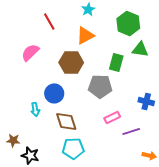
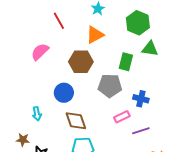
blue cross: (146, 101) -> (141, 99), moved
cyan arrow: (35, 109) -> (37, 114), moved

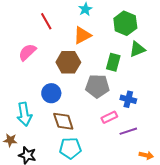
green triangle: (150, 49) -> (137, 49), turned -30
cyan arrow: (37, 114) -> (24, 114), size x1.6

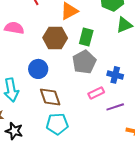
pink semicircle: (27, 52) -> (14, 28), turned 54
green rectangle: (113, 62) -> (86, 37), moved
gray pentagon: (97, 86) -> (84, 62), turned -30

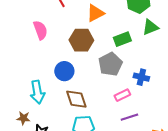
pink semicircle: (14, 28) -> (40, 30), turned 60
green rectangle: (86, 37) -> (122, 39), moved, turned 54
purple line: (115, 107) -> (129, 117), moved

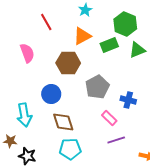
green rectangle: (122, 39) -> (109, 45), moved
pink rectangle: (122, 95) -> (109, 118), turned 70

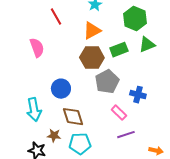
green rectangle: (109, 45) -> (119, 50), moved
brown hexagon: (68, 63) -> (92, 58), moved
brown star: (10, 141) -> (54, 136), moved

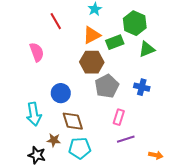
green rectangle: (119, 50) -> (115, 42), moved
blue cross: (138, 95) -> (142, 87), moved
pink rectangle: (119, 113) -> (119, 117), turned 63

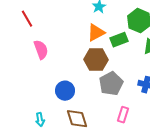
red line: (56, 21) -> (27, 19), moved
cyan arrow: (34, 114) -> (40, 120), moved, size x0.6

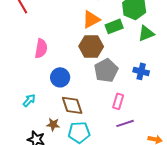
pink semicircle: (41, 50) -> (41, 48), moved, turned 30
cyan arrow: (40, 120) -> (29, 100), moved, turned -128

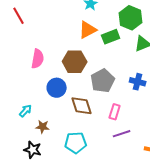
brown hexagon: (91, 46) -> (75, 62), moved
brown diamond: (72, 105) -> (82, 106), moved
brown star: (53, 124) -> (43, 127), moved

